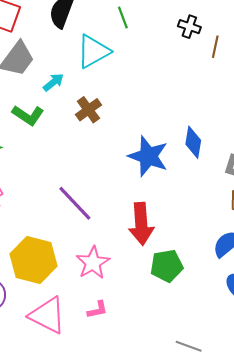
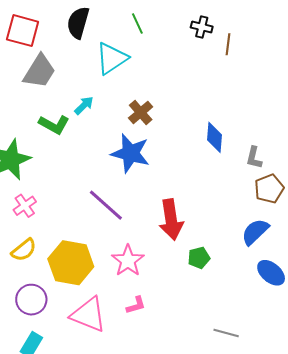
cyan arrow: (53, 82) -> (84, 105), moved
brown cross: (88, 110) -> (141, 112), moved
blue star: (148, 156) -> (130, 153), moved
green pentagon: (167, 266) -> (199, 258), size x0.7

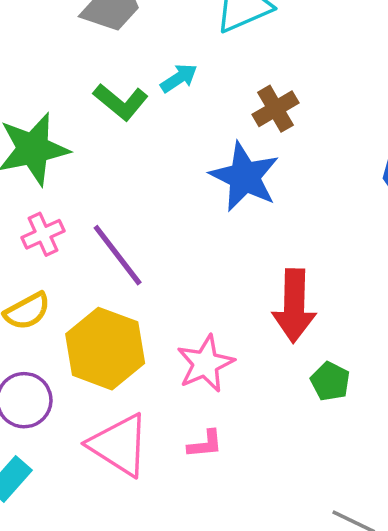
purple line: (106, 205) -> (118, 255), moved
green pentagon: (199, 258) -> (330, 381), turned 30

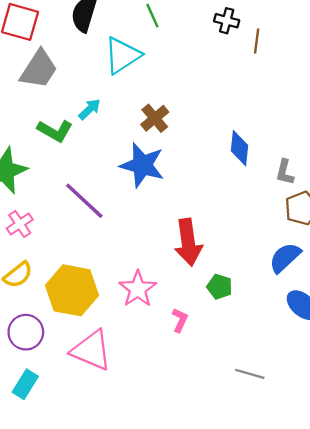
purple line: (118, 255) -> (84, 201), moved
pink L-shape: (205, 444) -> (180, 320), moved, turned -50

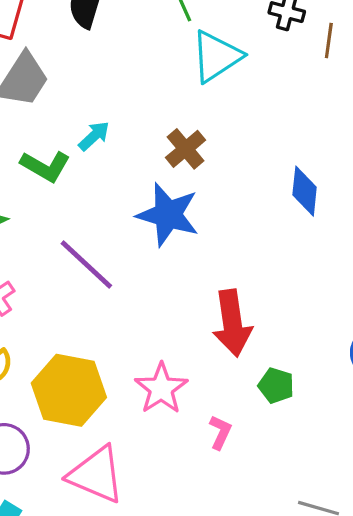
cyan triangle: (122, 55) -> (216, 56), moved

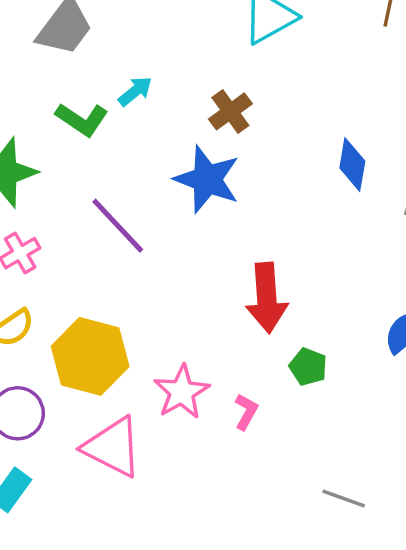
pink star: (161, 388) -> (182, 392), moved

